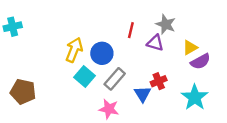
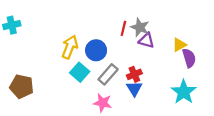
gray star: (166, 24) -> (140, 27), moved
purple semicircle: (200, 61) -> (189, 58), turned -78
red cross: (159, 81) -> (134, 74), moved

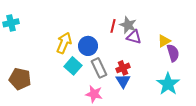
gray rectangle: (108, 74) -> (99, 68), turned -66

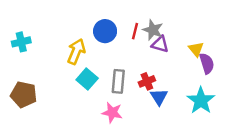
cyan cross: (11, 23) -> (21, 42), moved
yellow triangle: (164, 41) -> (196, 49), turned -40
blue circle: (88, 46) -> (105, 31), moved
gray rectangle: (99, 68) -> (118, 81), turned 30
blue triangle: (123, 81) -> (159, 97), moved

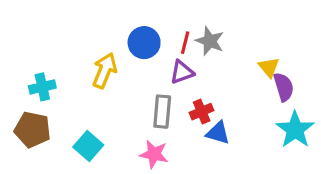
cyan cross: (21, 42) -> (42, 87), moved
purple triangle: (160, 44) -> (182, 72), moved, turned -36
cyan square: (87, 79) -> (88, 146), moved
blue triangle: (159, 97) -> (218, 133), turned -42
cyan star: (201, 101) -> (295, 130), moved

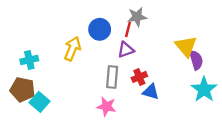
gray star: (210, 41) -> (137, 17), moved, turned -30
yellow triangle: (269, 67) -> (186, 46), size x1.5
cyan square: (88, 146) -> (40, 102), moved

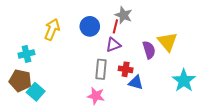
gray star: (137, 17) -> (124, 15), turned 30
yellow arrow: (72, 49) -> (52, 29), moved
purple semicircle: (196, 60) -> (149, 50), moved
red cross: (139, 77) -> (126, 69), turned 32

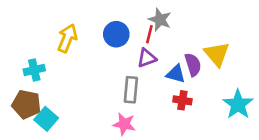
red cross: (126, 69) -> (182, 100), moved
blue triangle: (136, 83) -> (176, 74), moved

